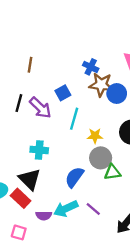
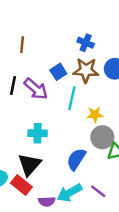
brown star: (101, 85) -> (86, 70), moved
black triangle: (30, 179) -> (30, 165), turned 30

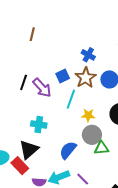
brown line: (22, 45) -> (32, 34), moved
brown star: (86, 70) -> (86, 78), turned 30

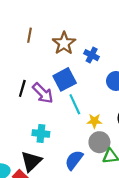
blue square: (63, 76) -> (65, 79), size x1.5
brown star: (86, 78) -> (64, 43), moved
cyan line: (71, 99) -> (75, 104), turned -42

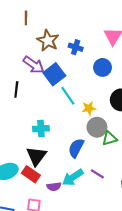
brown line: (30, 35) -> (26, 18), moved
purple arrow: (43, 93) -> (34, 65), moved

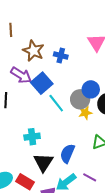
blue circle: (103, 67) -> (91, 89), moved
yellow star: (89, 108) -> (85, 113), moved
gray circle: (97, 127) -> (80, 99), moved
black triangle: (36, 156) -> (43, 162), moved

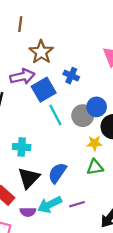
blue cross: (61, 55) -> (71, 76), moved
purple arrow: (21, 75) -> (22, 77), turned -55
yellow star: (85, 113) -> (94, 143), moved
purple line: (90, 177) -> (77, 204), turned -56

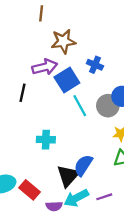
brown star: (41, 52) -> (63, 41), turned 30
black triangle: (29, 178) -> (68, 176), moved

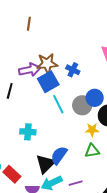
brown star: (63, 41) -> (47, 64), moved

